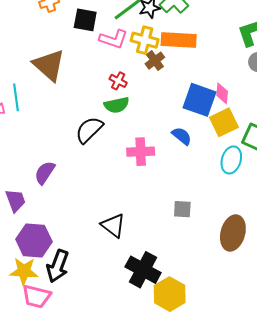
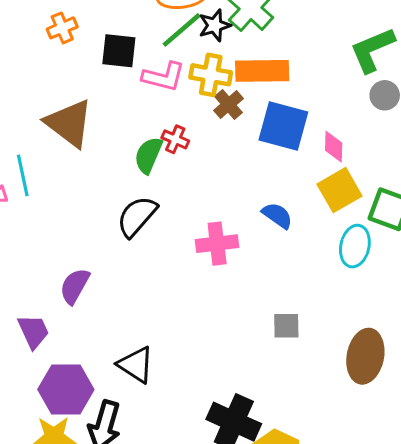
blue square: (199, 100) -> (283, 126), moved
green semicircle: (117, 105) -> (148, 155), moved, turned 130
black triangle: (113, 225) -> (136, 365), moved

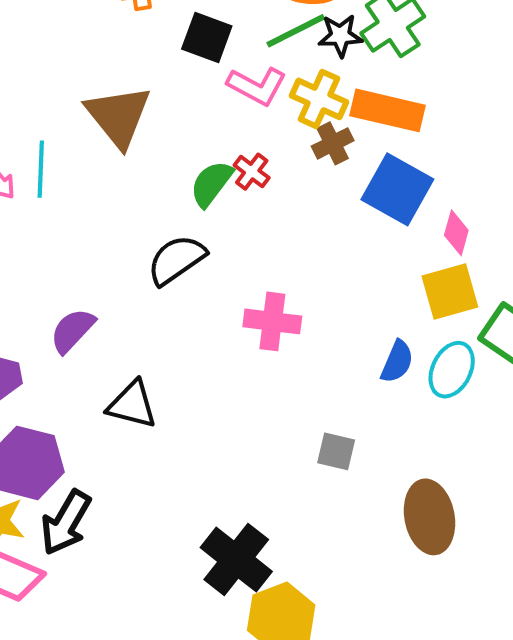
blue semicircle: (277, 215) -> (397, 362), moved, turned 64
brown ellipse: (365, 356) -> (429, 517), turned -36
black triangle: (136, 365) -> (132, 405), moved, turned -33

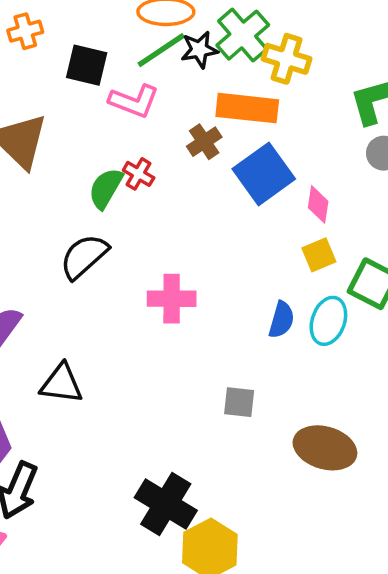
yellow cross: (319, 99) -> (287, 59), moved
blue square: (397, 189) -> (264, 174), turned 32
yellow square: (450, 292) -> (319, 255), size x0.7
brown ellipse: (429, 517) -> (325, 448), turned -56

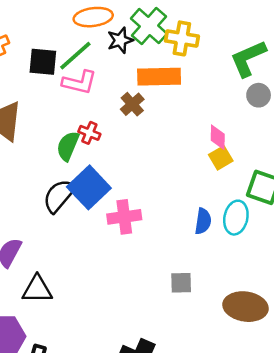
green line: (161, 50) -> (75, 56), moved
blue square: (264, 174) -> (89, 187), moved
yellow square: (319, 255) -> (221, 158), moved
black triangle: (61, 384) -> (37, 289), moved

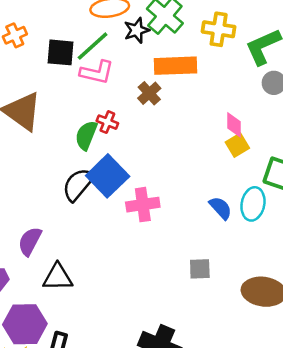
yellow cross: (182, 38) -> (219, 29), moved
blue semicircle: (203, 221) -> (221, 208), turned -50

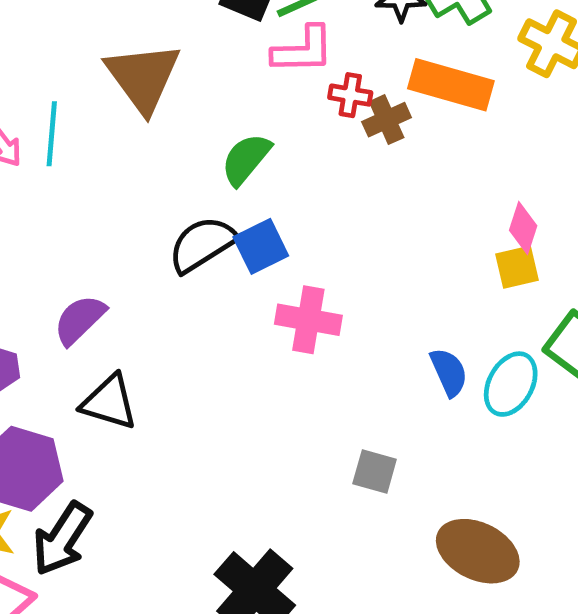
pink L-shape: (97, 72) -> (303, 50), turned -32
red cross: (107, 122) -> (350, 95), moved, turned -30
blue square: (108, 176) -> (261, 246), size x0.7

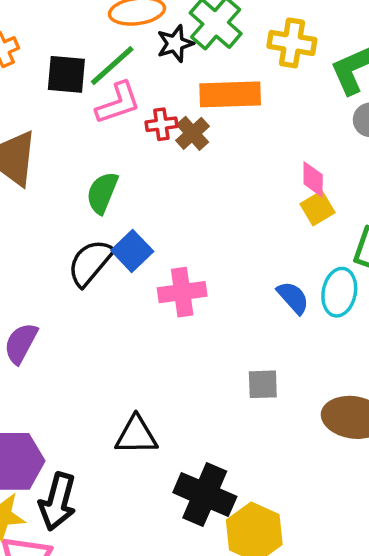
black triangle: (109, 402) -> (136, 435), moved

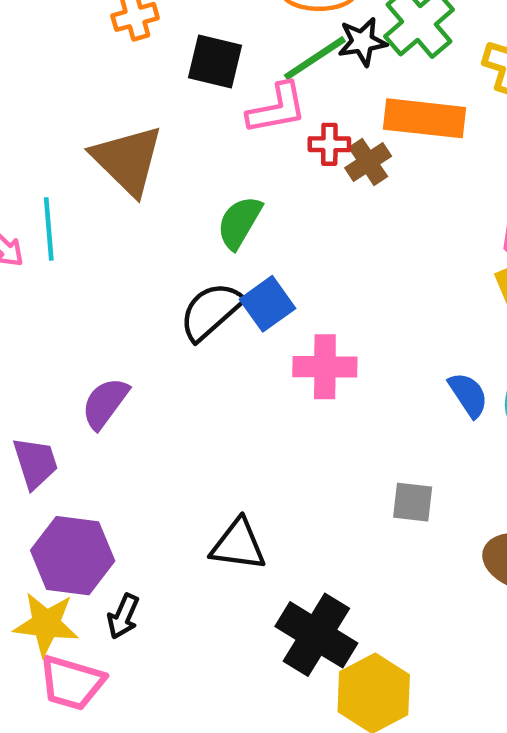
green line: (112, 66) -> (315, 58), moved
black arrow: (58, 502) -> (123, 616), size x0.6

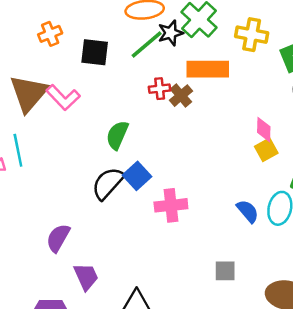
pink L-shape: (277, 108) -> (63, 97), moved, turned 64
brown triangle: (128, 160) -> (29, 93), moved, turned 33
purple trapezoid: (35, 463) -> (86, 277), moved

